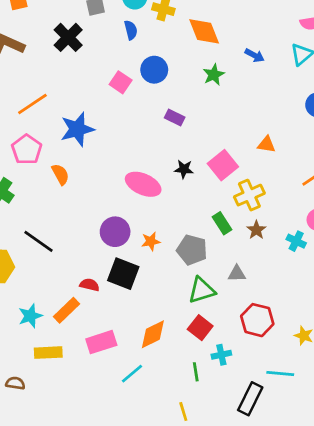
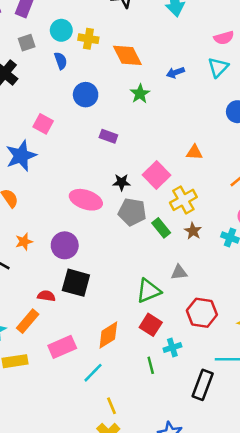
blue arrow: (255, 55) -> (175, 73), turned 138
pink square: (121, 82) -> (43, 124), moved
orange star: (151, 241) -> (24, 242), moved
gray pentagon: (192, 250) -> (132, 212), moved
yellow line: (183, 412) -> (111, 406), moved

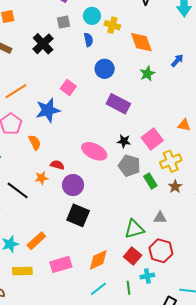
blue arrow: (175, 73) -> (177, 60), turned 144
purple rectangle: (108, 136) -> (118, 104), size x1.6
red semicircle: (46, 296) -> (57, 165), moved
red hexagon: (202, 313) -> (161, 251), moved
cyan line: (93, 373) -> (98, 289), moved

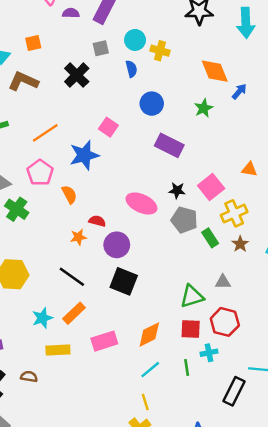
orange diamond: (141, 42) -> (215, 71), moved
black line: (18, 190) -> (72, 277), moved
red square: (133, 256) -> (191, 329), turned -36

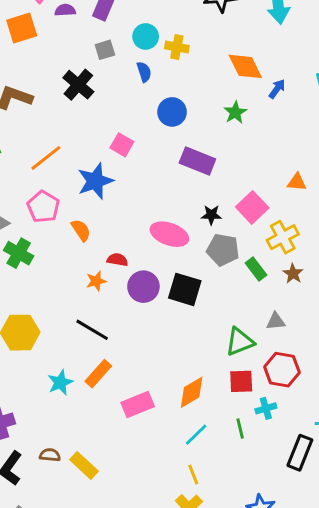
orange square: (33, 43) -> (22, 28), moved, size x1.5
black square: (124, 281) -> (185, 289), moved
yellow rectangle: (58, 350) -> (84, 465), moved, turned 50

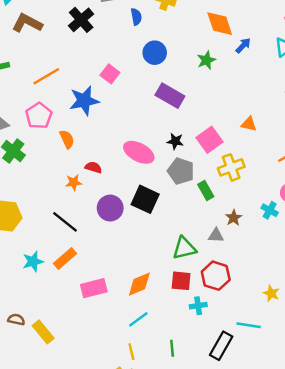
brown star: (293, 274) -> (234, 218), moved
purple circle: (143, 287) -> (110, 208), moved
green line: (240, 429) -> (172, 348), moved

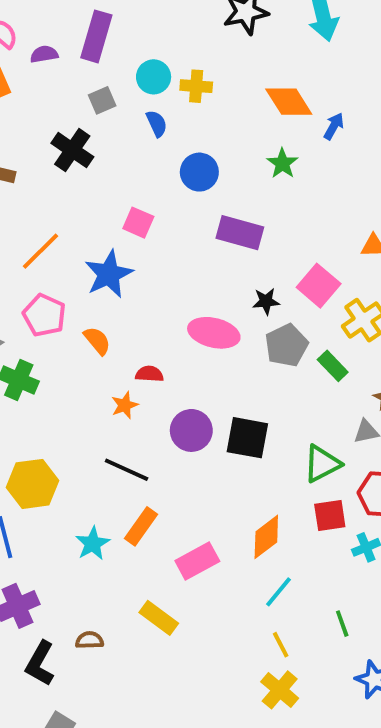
gray pentagon: (181, 171) -> (286, 345), turned -30
black square: (145, 199) -> (247, 438), moved
yellow rectangle: (43, 332) -> (159, 618), moved

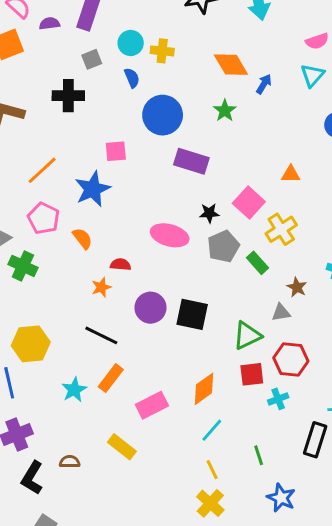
black cross: (72, 150) -> (68, 96), turned -36
blue circle: (199, 172) -> (163, 115), size x1.4
pink square: (138, 223) -> (116, 151), turned -30

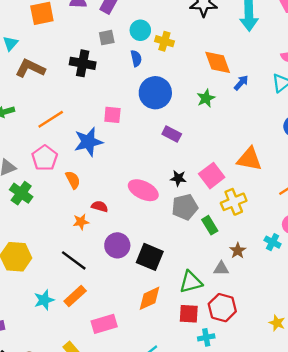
purple rectangle: (191, 161) -> (172, 134), size x0.7
orange triangle: (291, 174) -> (249, 159), size x1.6
orange diamond: (204, 389) -> (149, 298), moved

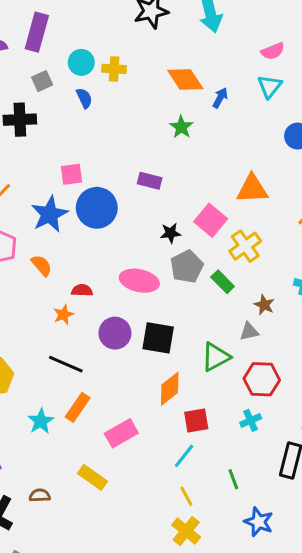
blue circle: (155, 93) -> (97, 208), moved
pink ellipse: (143, 190) -> (139, 281), moved
red square: (189, 314) -> (196, 421), moved

